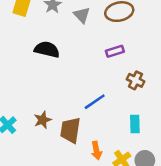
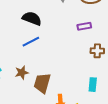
brown cross: (135, 80) -> (97, 51), turned -32
blue line: (95, 102) -> (31, 42), moved

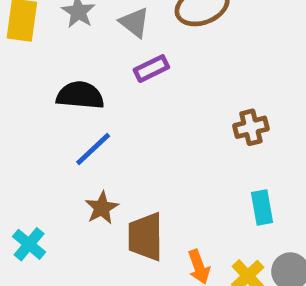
purple rectangle: (84, 26) -> (151, 69), moved
brown star: (22, 73) -> (102, 208), moved

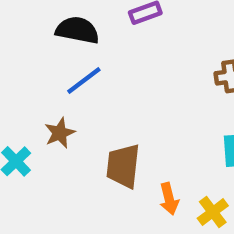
brown star: (102, 208) -> (60, 133), moved

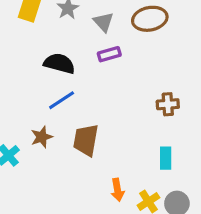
brown trapezoid: (123, 166) -> (86, 140), moved

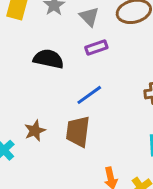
blue line: (62, 100) -> (89, 95), moved

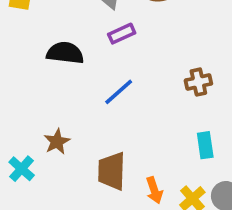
brown trapezoid: (78, 132) -> (112, 171), moved

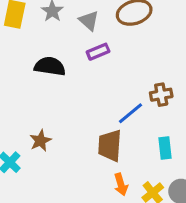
blue line: (119, 92) -> (130, 113), moved
brown trapezoid: (112, 171) -> (110, 146), moved

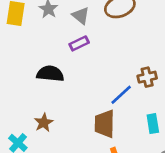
purple rectangle: (98, 52) -> (79, 43), moved
black semicircle: (50, 66) -> (50, 74), moved

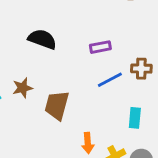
purple rectangle: (79, 43) -> (100, 47), moved
brown trapezoid: (105, 124) -> (57, 105), moved

